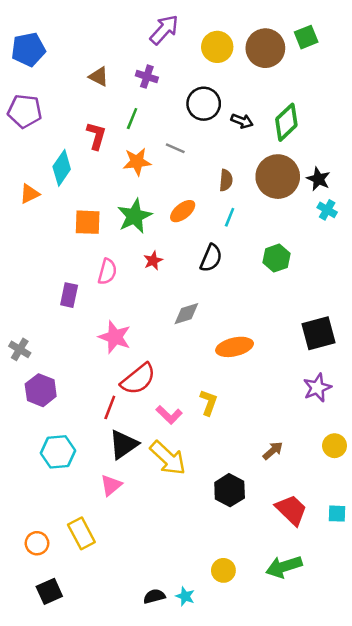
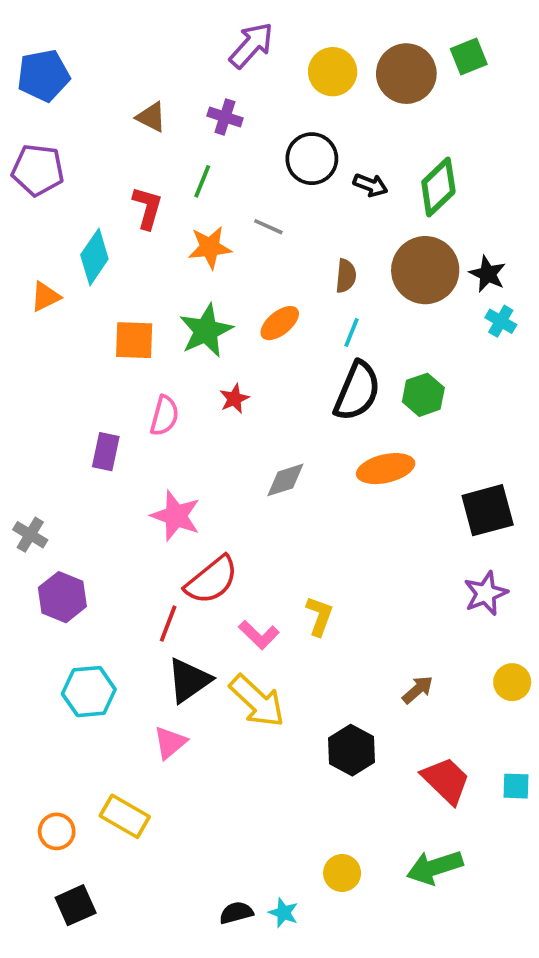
black semicircle: (211, 258) -> (357, 391), moved, size x1.4
orange ellipse: (235, 347) -> (386, 469), moved
yellow rectangle: (81, 533) -> (125, 816), turned -32

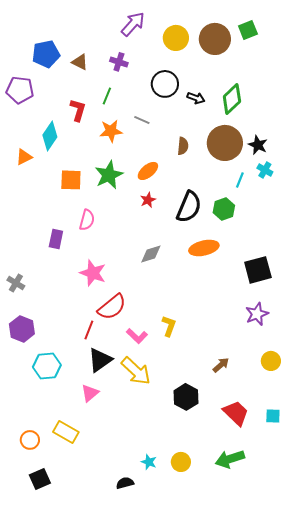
blue pentagon: (43, 75) -> (46, 54), moved
cyan line: (352, 332) -> (240, 180), moved
red star: (234, 399) -> (148, 200), moved
purple hexagon: (62, 597) -> (22, 329), moved
cyan star: (283, 913) -> (149, 462), moved

